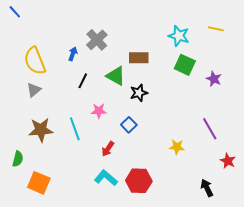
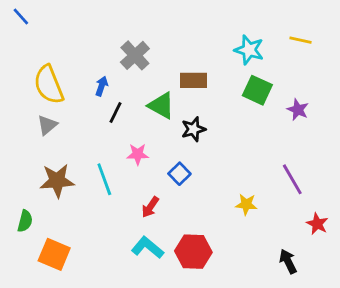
blue arrow: (73, 54) -> (102, 86), moved

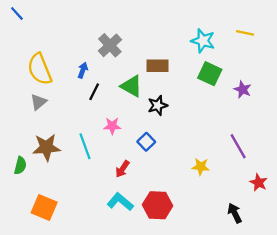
green semicircle: (25, 221) -> (20, 166), moved

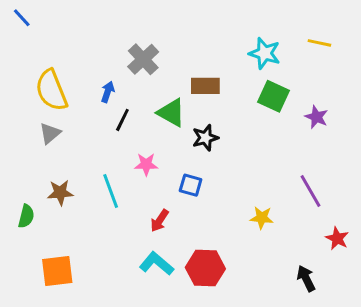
blue square: (146, 142) -> (191, 185), turned -30
brown star: (46, 147) -> (60, 193), size x0.7
orange square: (44, 208) -> (57, 271), turned -30

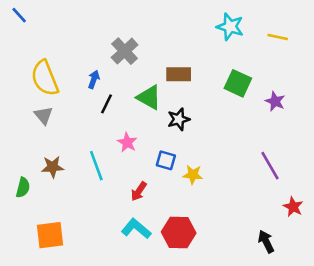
cyan star: (265, 53) -> (230, 27), moved
gray triangle: (50, 133) -> (44, 115), turned -30
pink star: (146, 164) -> (127, 142), turned 30
yellow star: (262, 218) -> (193, 175), moved

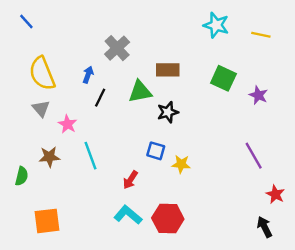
blue line: (19, 15) -> (26, 22), moved
green triangle: (149, 97) -> (140, 92), turned -40
pink star: (127, 142) -> (68, 124), moved
black arrow: (266, 242) -> (264, 227), moved

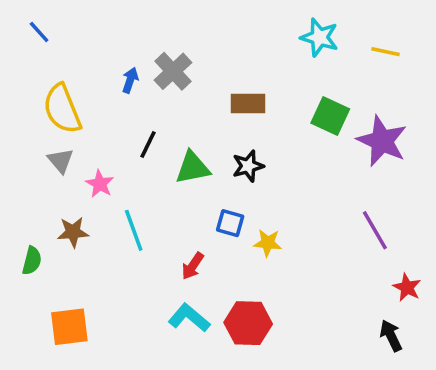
blue arrow: (88, 75) -> (130, 80), moved
green triangle: (140, 92) -> (193, 168), moved
purple star: (258, 95) -> (382, 141), size x1.8

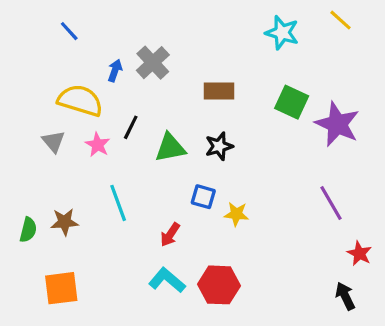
blue line: (39, 32) -> (69, 31), moved
yellow line: (386, 52) -> (340, 20), moved, turned 30
yellow semicircle: (62, 109) -> (80, 100), moved, turned 129
pink star: (100, 184) -> (98, 145), moved
brown star: (73, 232) -> (64, 222), moved

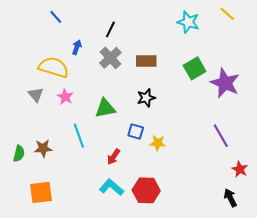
blue line: (69, 31) -> (56, 17), moved
gray cross: (153, 63) -> (110, 58), moved
green square: (292, 102) -> (195, 68), turned 35
black line: (131, 127) -> (110, 29), moved
green triangle: (170, 148) -> (105, 108), moved

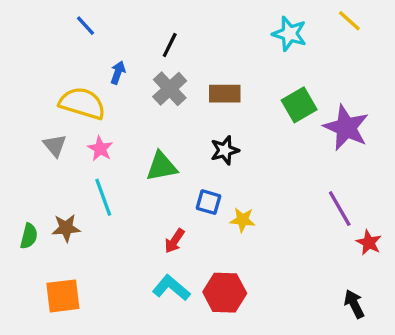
cyan line: (79, 136) -> (103, 197), moved
red star: (240, 169) -> (369, 243), moved

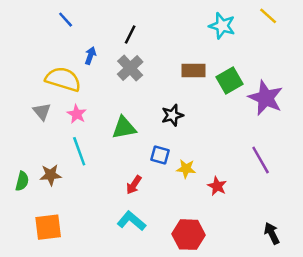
brown rectangle: (225, 94) -> (194, 71), moved
red star: (369, 243) -> (217, 186), moved
red hexagon: (225, 293) -> (189, 235), moved

